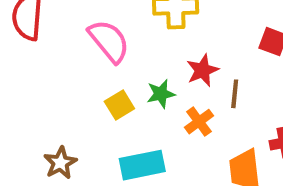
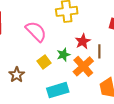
orange cross: (199, 122) -> (83, 66), size x1.5
brown star: (60, 163) -> (17, 75), moved

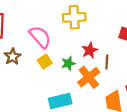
yellow square: (44, 62) -> (45, 62), moved
brown star: (17, 75) -> (13, 57), moved

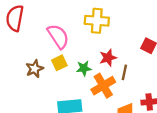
brown star: (13, 57) -> (35, 69), moved

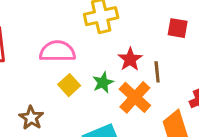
pink semicircle: (58, 36) -> (57, 51), turned -40
brown star: (35, 69) -> (31, 118), moved

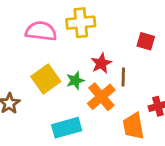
pink semicircle: (57, 51) -> (41, 31), moved
yellow square: (69, 85) -> (46, 79), size x1.5

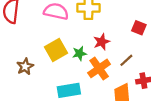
brown line: (123, 77) -> (126, 60), moved, turned 40

